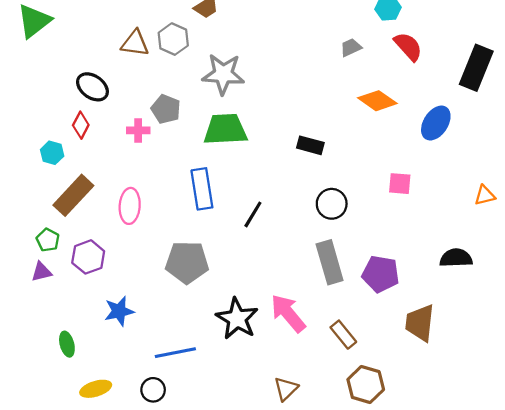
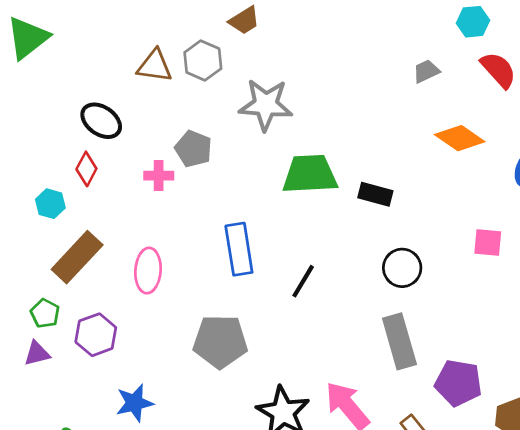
green trapezoid: (225, 129) -> (310, 174), moved
purple pentagon: (381, 274) -> (458, 383), moved

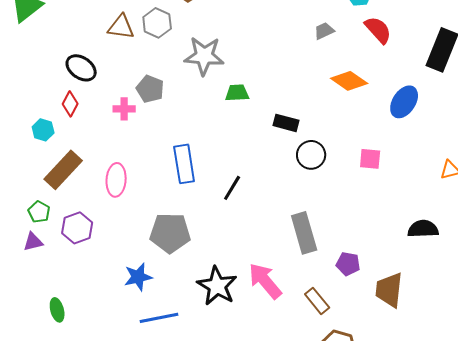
green trapezoid: (310, 174) -> (237, 93), moved, size x0.6
black circle: (402, 268) -> (311, 155), moved
purple pentagon: (458, 383) -> (348, 264), size x0.7
blue star: (135, 403) -> (138, 277), moved

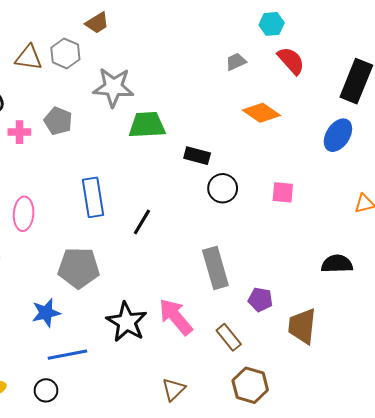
green trapezoid: (237, 93) -> (147, 125), size x1.5
blue ellipse: (404, 102) -> (338, 135), moved
pink cross: (124, 109) -> (19, 132), moved

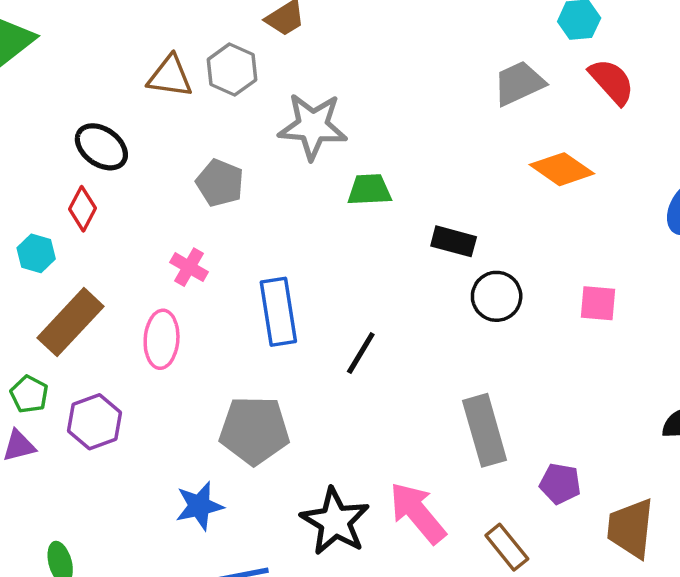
gray trapezoid: (236, 62) -> (519, 83), size x1.5
green trapezoid: (147, 125) -> (369, 190), size x0.7
pink cross: (19, 132) -> (189, 267), moved, turned 30

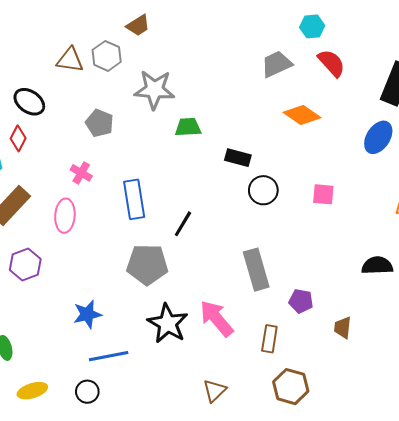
gray pentagon: (254, 430) -> (147, 264), moved
brown trapezoid: (631, 528) -> (343, 328), size x0.6
brown rectangle: (507, 547) -> (269, 339), turned 48

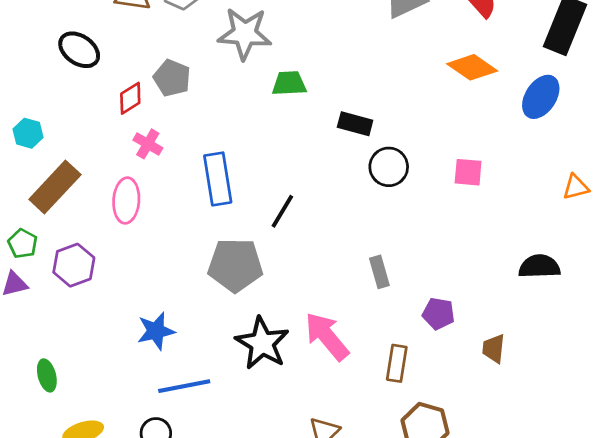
orange diamond: (302, 115) -> (472, 67), moved
red diamond: (18, 138) -> (130, 98), moved, turned 30
gray rectangle: (256, 270) -> (379, 272), size x0.6

